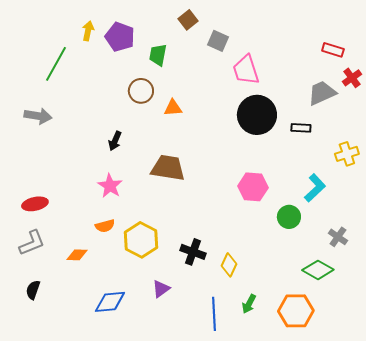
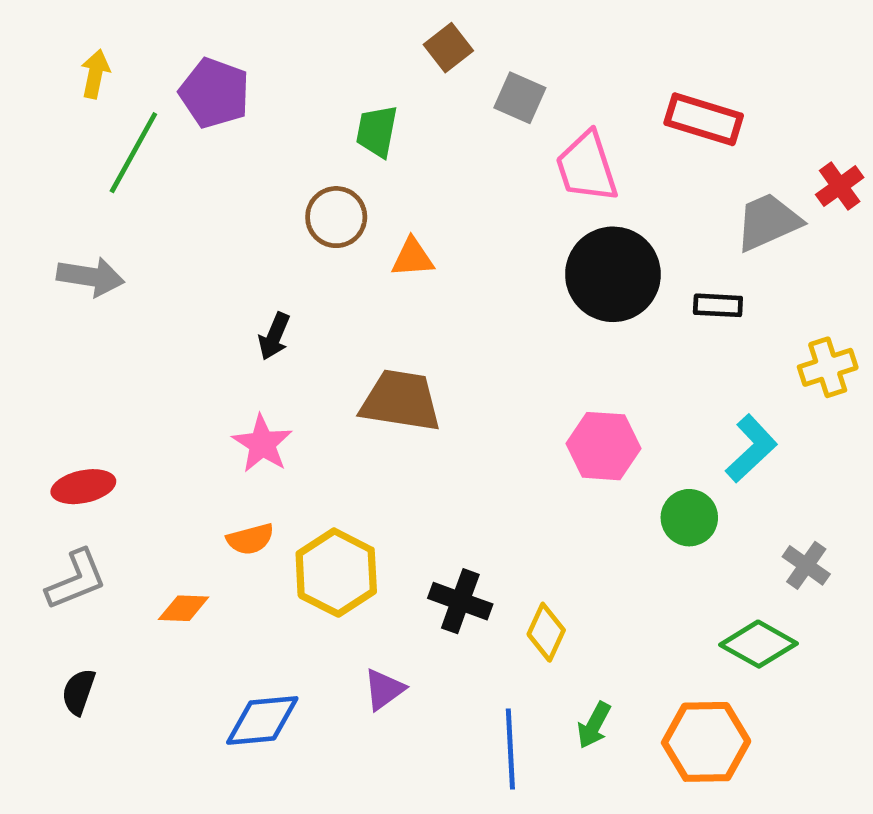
yellow arrow: (88, 31) -> (95, 74), moved
purple pentagon: (120, 37) -> (215, 93), moved
red rectangle: (333, 50) -> (704, 119), moved, size x1.4

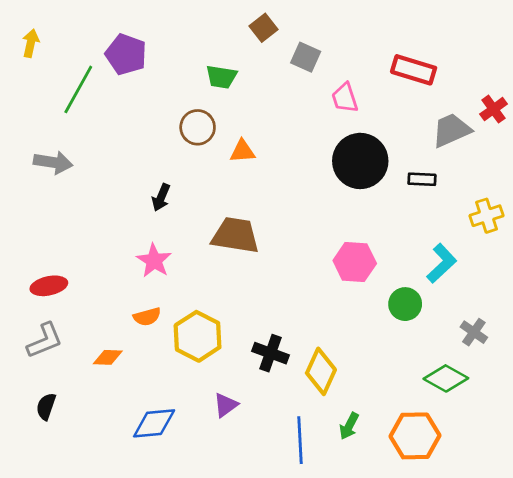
yellow arrow: (95, 74) -> (31, 43), moved
green trapezoid: (377, 131) -> (221, 77), turned -92
pink trapezoid: (587, 167) -> (345, 98), size x0.7
yellow diamond: (546, 632) -> (321, 371), size x1.4

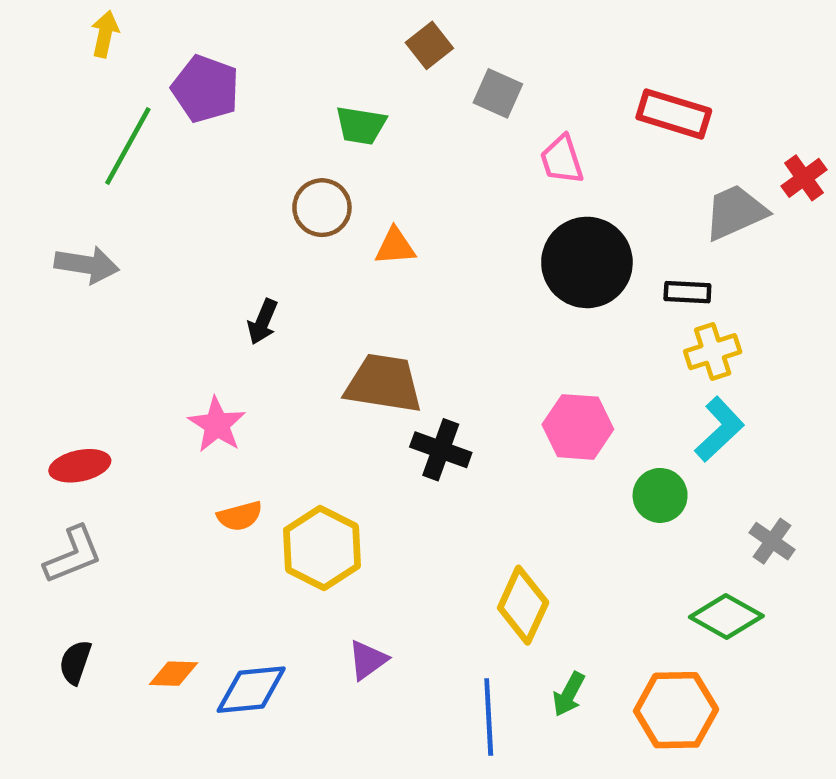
yellow arrow: (31, 43) -> (105, 34), moved
yellow cross: (487, 216) -> (713, 352), moved
pink star: (154, 261) -> (217, 425), moved
black cross: (270, 353) -> (441, 450), moved
orange diamond: (108, 357) -> (174, 674), moved

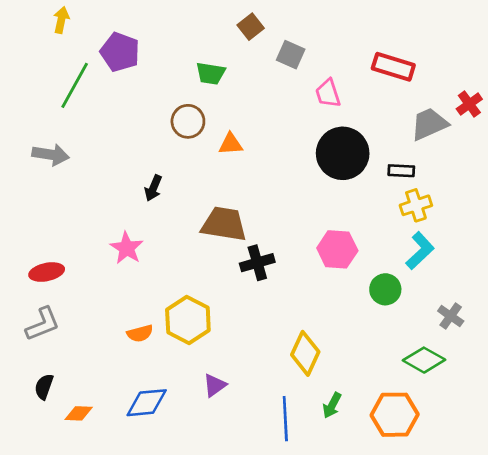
black cross: (441, 450) -> (257, 263), turned -36
orange semicircle: (240, 516) -> (140, 333), moved
orange diamond: (174, 674) -> (79, 413), moved

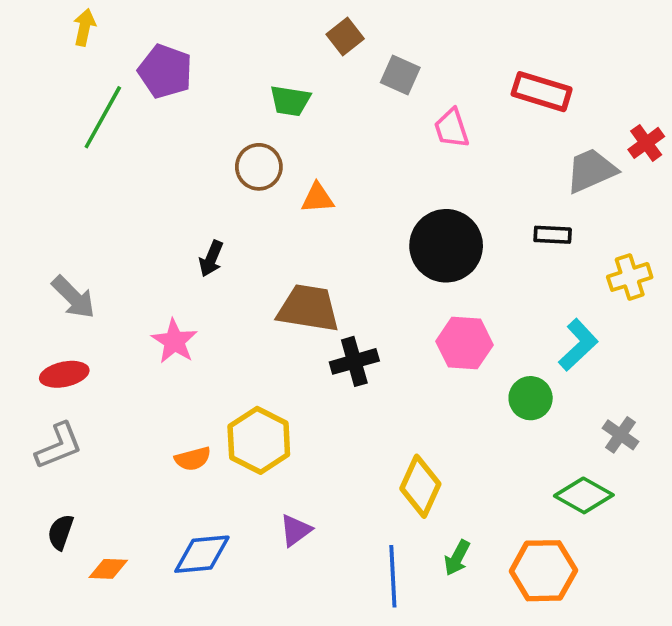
black circle: (343, 153) -> (446, 246), moved
gray arrow: (51, 155) -> (73, 297), moved, turned 36
yellow cross: (416, 205) -> (630, 277), moved

